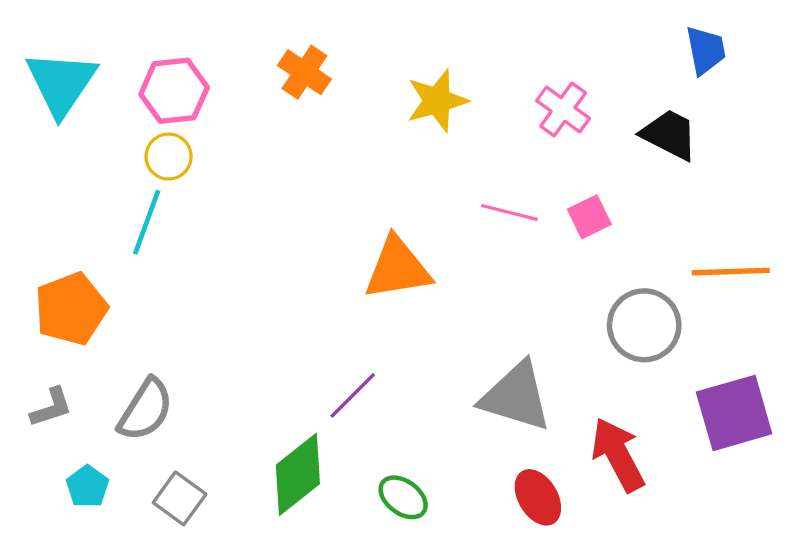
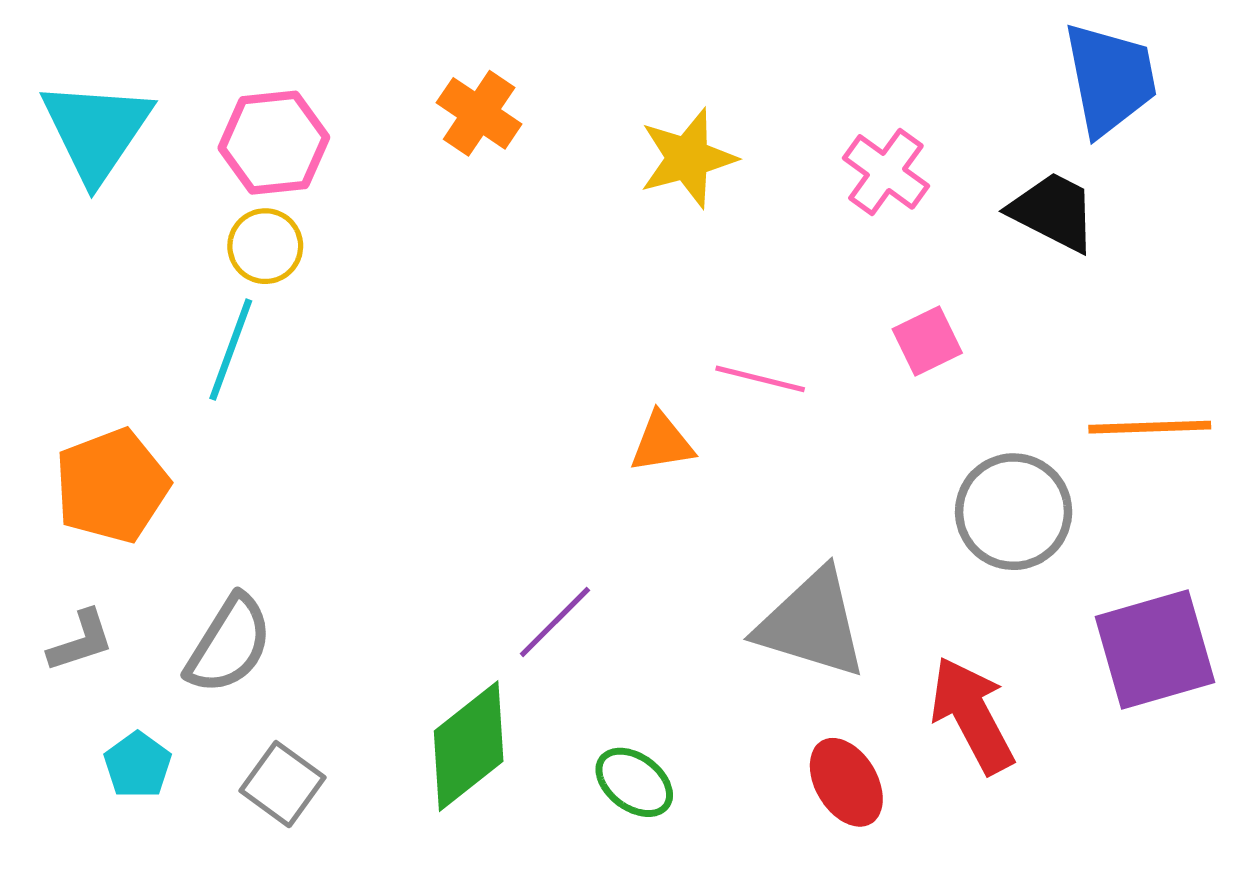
blue trapezoid: (706, 50) -> (1110, 79), size x1.5
pink line: (509, 212) -> (760, 379), moved
orange triangle: (398, 268) -> (662, 443), moved, size x0.6

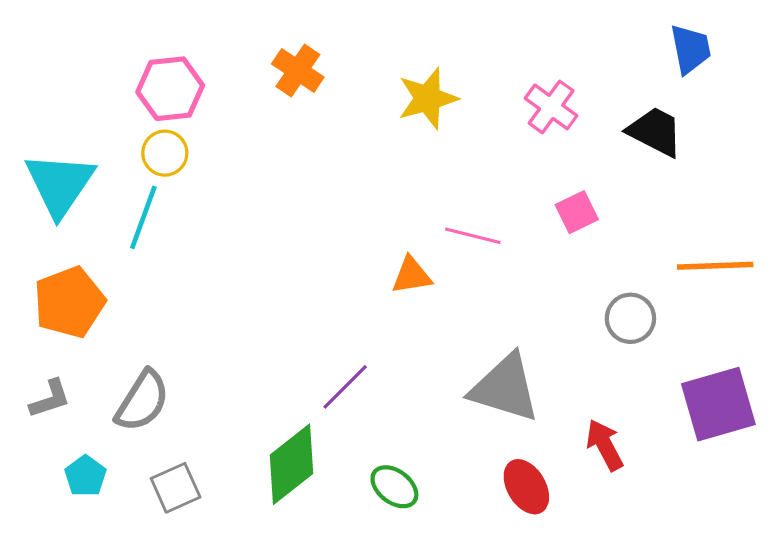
blue trapezoid: (1110, 79) -> (691, 49), size x0.7
cyan triangle: (96, 131) -> (60, 184), moved
gray circle: (1014, 512) -> (630, 318), size x0.7
red arrow: (972, 715) -> (605, 445), size x0.7
gray square: (282, 784) -> (176, 488), turned 30

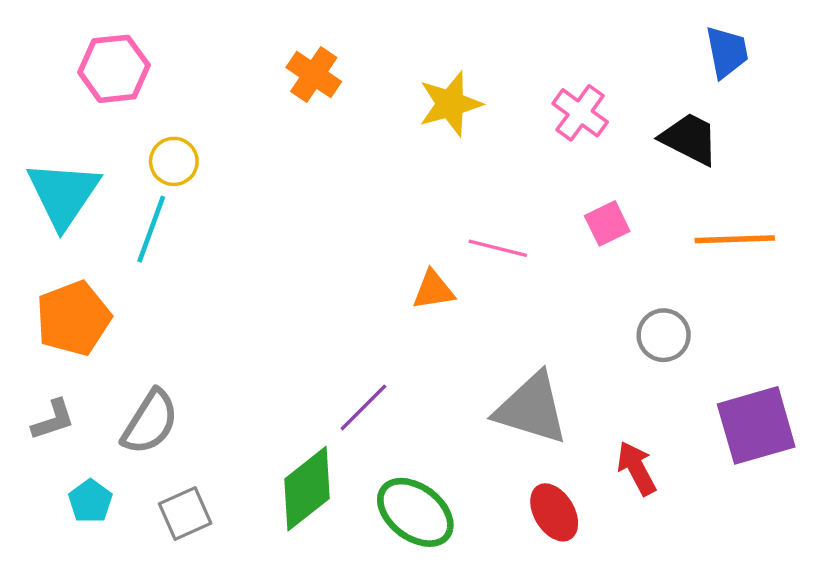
pink hexagon: (170, 89) -> (114, 69), moved
orange line: (715, 266) -> (735, 239), moved
green ellipse: (394, 487) -> (415, 512), size x1.5

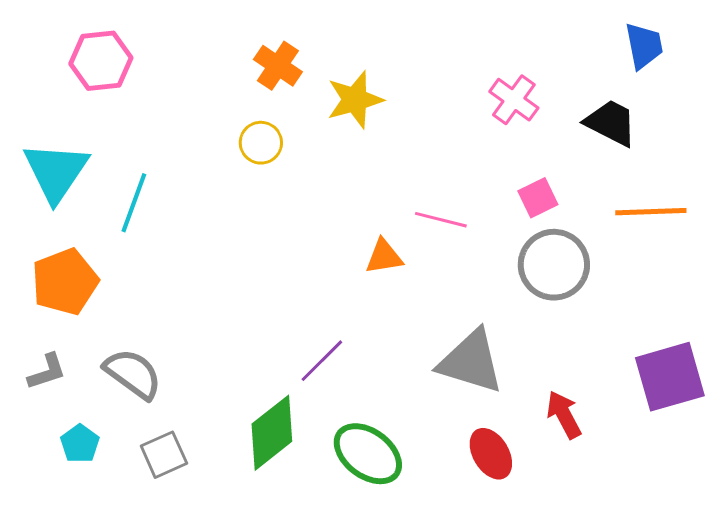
yellow star: (450, 104) -> (355, 100), moved
yellow circle: (174, 161) -> (261, 143), moved
gray circle: (664, 335) -> (554, 265), moved, size x1.5
gray semicircle: (150, 422) -> (133, 374), turned -86

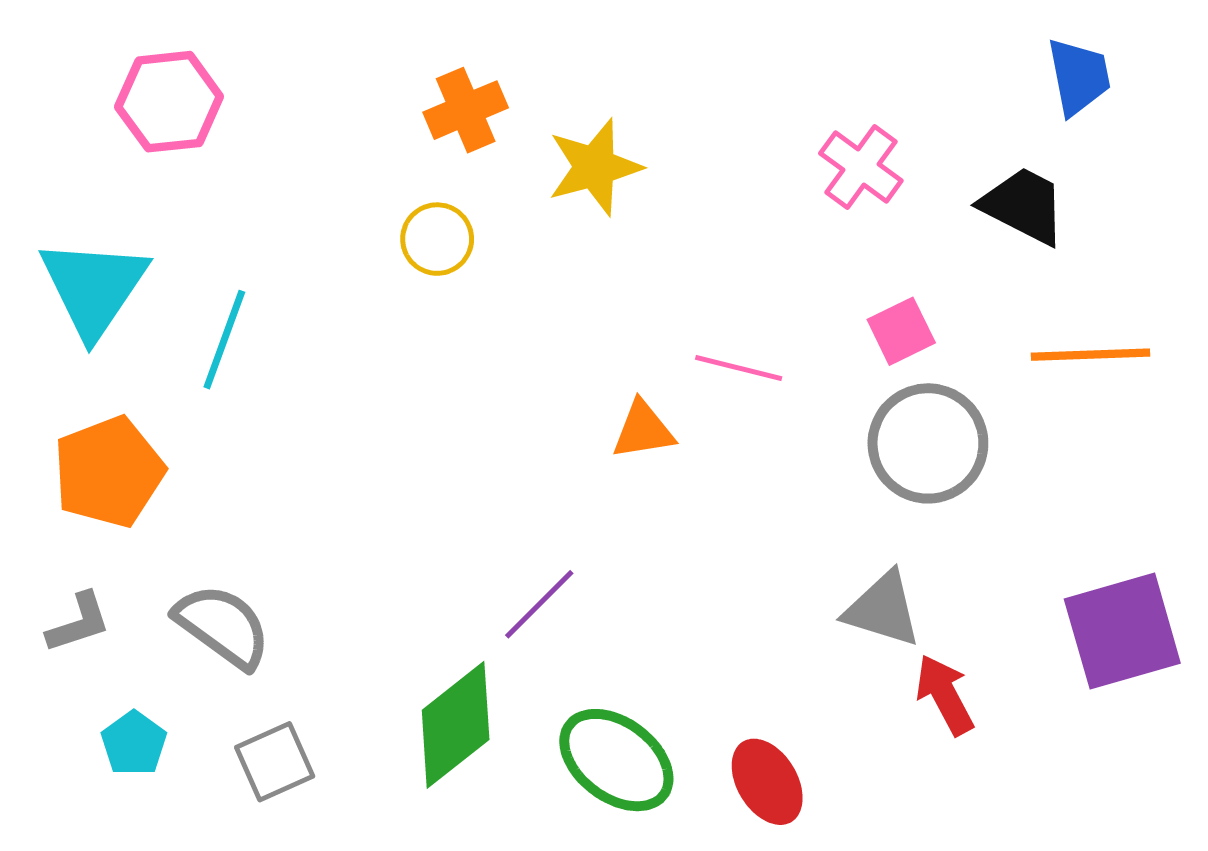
orange cross: (278, 66) -> (466, 110), turned 33
gray triangle: (471, 362) -> (883, 609), moved, size x0.7
red ellipse: (491, 454) -> (767, 782), moved

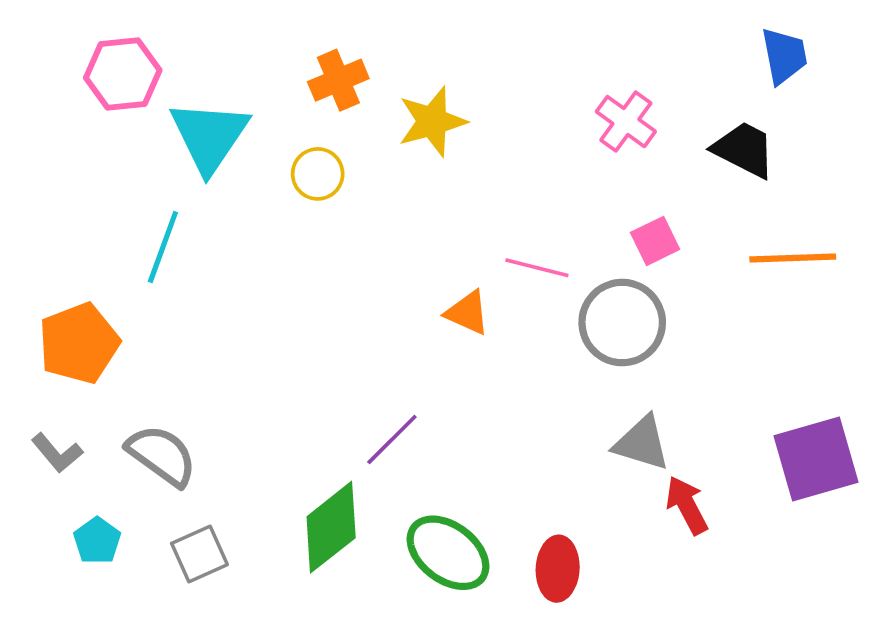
cyan triangle: (94, 288) -> (209, 136), moved
orange triangle: (643, 430) -> (467, 313), turned 33
gray circle: (928, 443) -> (622, 323), moved
gray L-shape: (79, 623) -> (57, 453), turned 68
red ellipse: (767, 782) -> (558, 569), turned 34

